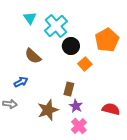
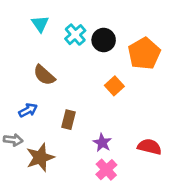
cyan cross: (56, 26) -> (75, 35), size x0.7
black circle: (71, 46) -> (104, 40), moved
brown rectangle: (69, 89) -> (69, 120), moved
brown star: (48, 110) -> (40, 157), moved

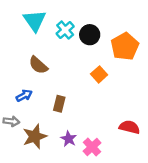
cyan triangle: (40, 24) -> (35, 21), size x1.5
purple star: (102, 143) -> (69, 139), moved

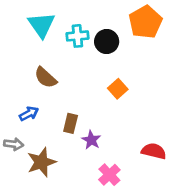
cyan cross: (65, 30) -> (77, 36), turned 36
orange pentagon: (125, 46) -> (145, 22), moved
purple star: (69, 139) -> (91, 140), moved

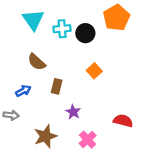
brown rectangle: (71, 123) -> (57, 86), moved
brown star: (41, 162) -> (45, 136), moved

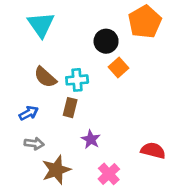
cyan cross: (62, 29) -> (77, 80), moved
orange square: (94, 71) -> (118, 67), moved
gray arrow: (11, 115) -> (34, 144), moved

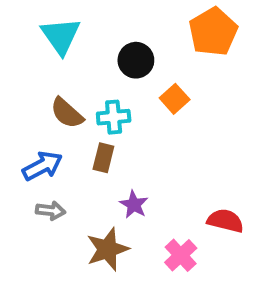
black circle: (106, 41) -> (136, 60), moved
blue arrow: (29, 113) -> (42, 166), size x1.4
brown star: (56, 170) -> (107, 249), moved
pink cross: (109, 174) -> (181, 255), moved

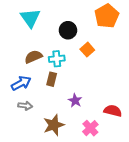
brown semicircle: (67, 113) -> (33, 57), turned 114
purple star: (134, 204) -> (75, 101), moved

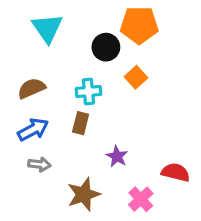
orange pentagon: (107, 16) -> (139, 25), moved, turned 30
brown semicircle: (33, 57) -> (31, 88), moved

